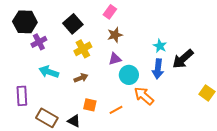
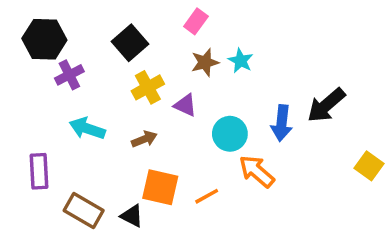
cyan star: (160, 46) -> (241, 61), moved
purple triangle: (115, 59) -> (185, 105), moved, turned 40
orange square: (90, 105) -> (160, 187), size x1.5

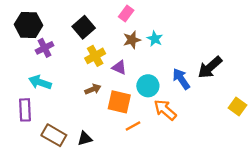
blue arrow: (282, 123) -> (181, 79), turned 140
cyan arrow: (87, 128) -> (40, 82), moved
orange square: (160, 187) -> (119, 102), moved
black triangle: (132, 216) -> (85, 139), turned -42

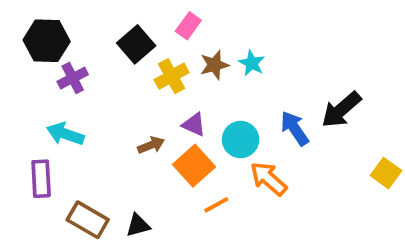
pink rectangle: (126, 13) -> (188, 26), moved
yellow cross: (95, 56) -> (172, 76), moved
purple triangle: (119, 67) -> (194, 125), moved
orange square: (119, 102) -> (194, 166), turned 35

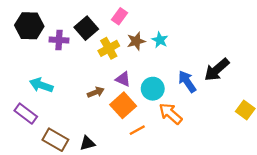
purple cross: (73, 78) -> (59, 40), moved, turned 30
purple rectangle: (41, 179) -> (26, 114), turned -50

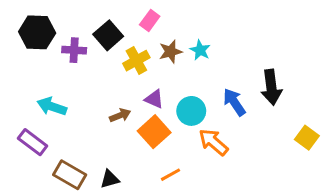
black arrow: (217, 70) -> (271, 87), turned -56
orange line: (137, 130) -> (170, 175), moved

